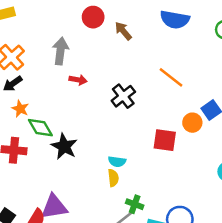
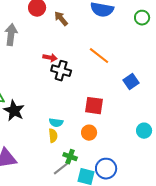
red arrow: (78, 80) -> (50, 58), moved
black cross: (123, 96) -> (61, 71), turned -36
orange circle: (192, 123) -> (89, 133), moved

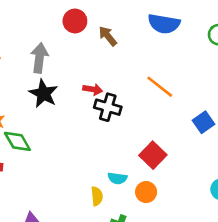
red square: (94, 106) -> (153, 155), turned 36
black star: (14, 111) -> (43, 94), moved
cyan semicircle: (56, 123) -> (117, 178), moved

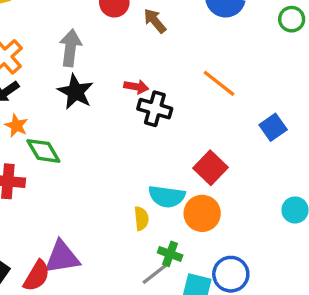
cyan semicircle: (117, 178) -> (167, 196), size x1.5
orange circle: (146, 192) -> (202, 213), size x1.4

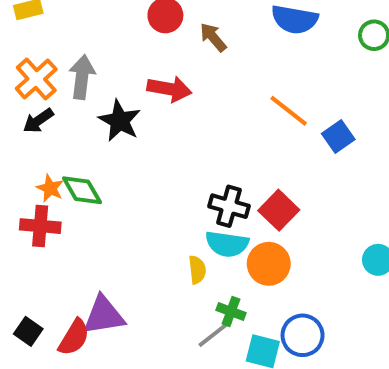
gray arrow: (70, 48) -> (82, 77), moved
red arrow: (136, 87) -> (169, 89), moved, size x1.5
black cross: (155, 109) -> (229, 206), moved
orange star: (16, 126) -> (50, 188), moved
blue square: (273, 127) -> (338, 137), moved

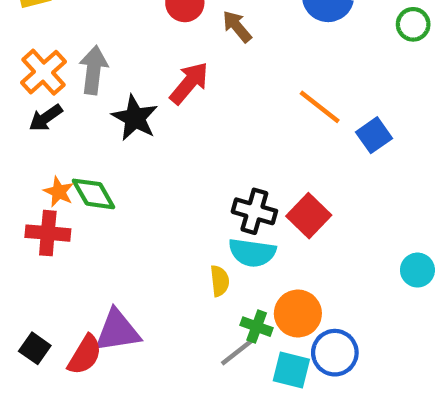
red arrow: (169, 89) -> (189, 83), turned -60
orange circle: (269, 264) -> (298, 314), moved

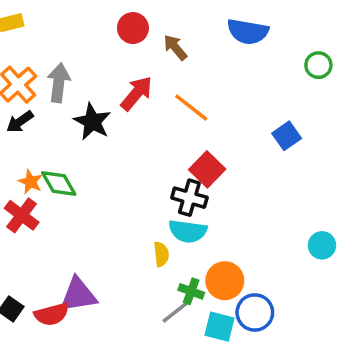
green circle: (413, 24) -> (318, 65), moved
orange line: (320, 107) -> (191, 108), moved
red square: (309, 216) -> (207, 169), moved
red cross: (48, 233) -> (22, 215), turned 32
red semicircle: (85, 355) -> (52, 314), turned 44

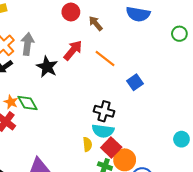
blue square: (287, 136) -> (135, 82), moved
red square: (207, 169) -> (111, 147), moved

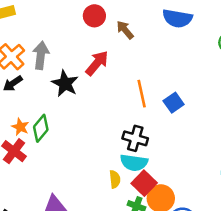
orange line: (105, 59) -> (142, 94), moved, turned 40
green diamond: (27, 103) -> (41, 128), turned 70

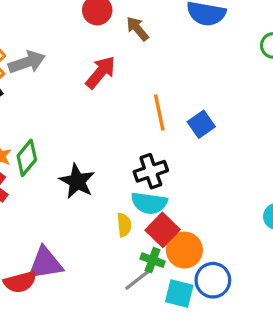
gray arrow: (41, 55) -> (27, 62), turned 64
black star: (65, 83) -> (77, 181), moved
black cross: (135, 138) -> (151, 171), turned -35

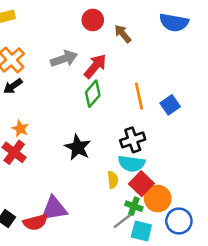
gray arrow: (27, 62) -> (64, 59), moved
green diamond: (27, 158) -> (93, 94), moved
cyan square: (179, 294) -> (141, 231), moved

